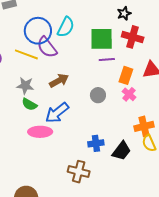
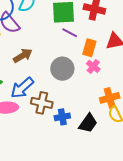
purple line: (107, 60) -> (70, 33), turned 35
gray circle: (98, 95) -> (62, 69), size x1.5
brown cross: (79, 172) -> (42, 103), moved

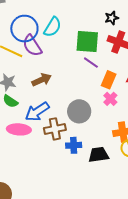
gray circle: (62, 69) -> (79, 111), moved
brown cross: (42, 103) -> (55, 129), turned -30
black trapezoid: (88, 123) -> (98, 155), turned -140

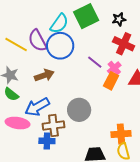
blue circle: (24, 29) -> (60, 46), moved
green square: (87, 41) -> (86, 16), moved, turned -35
pink cross: (110, 99) -> (114, 68), moved
blue cross: (74, 145) -> (47, 141), moved

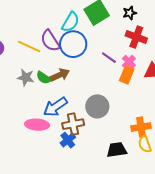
green semicircle: (11, 94) -> (44, 78), moved
blue cross: (47, 141) -> (68, 140), turned -35

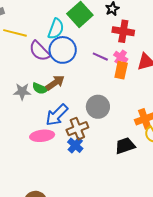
yellow line: (29, 47) -> (15, 33), moved

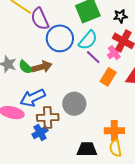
cyan semicircle: (56, 29) -> (88, 40), moved
purple semicircle: (39, 51) -> (40, 19), moved
pink cross: (121, 57) -> (114, 53), moved

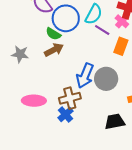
green semicircle: (26, 67) -> (53, 34), moved
blue arrow: (33, 98) -> (85, 76), moved, turned -30
gray circle: (74, 104) -> (106, 79), moved

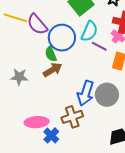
green semicircle: (53, 34) -> (51, 54), turned 42
blue cross: (65, 114) -> (51, 135), moved

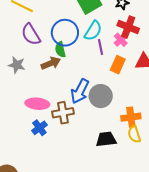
purple semicircle: (37, 24) -> (31, 34), moved
purple line: (99, 46) -> (100, 47), turned 42
green semicircle: (51, 54) -> (60, 50), moved
pink ellipse: (37, 122) -> (37, 104), moved

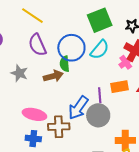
purple line: (100, 47) -> (100, 95), moved
orange rectangle: (118, 65) -> (120, 87), turned 48
blue cross: (39, 128) -> (33, 139), turned 35

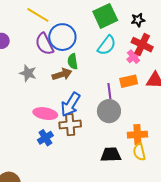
blue circle: (71, 48) -> (62, 37), moved
blue arrow: (78, 108) -> (70, 104), moved
blue cross: (33, 139) -> (45, 138), turned -35

